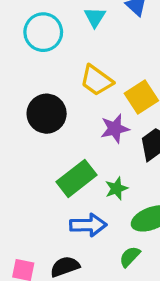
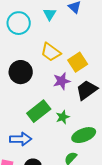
blue arrow: (88, 225) -> (21, 139), moved

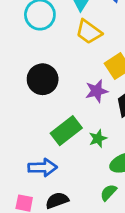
yellow trapezoid: (51, 52) -> (89, 32), moved

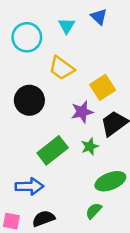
yellow trapezoid: (89, 32) -> (62, 68), moved
green star: (98, 138) -> (90, 147), moved

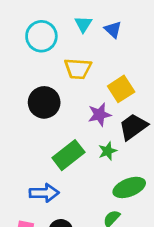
blue triangle: (99, 17) -> (113, 30), moved
yellow trapezoid: (62, 68) -> (78, 69), turned -32

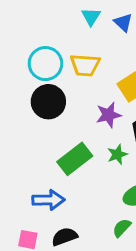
cyan circle: (41, 36) -> (45, 64), moved

